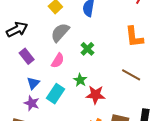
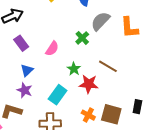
gray semicircle: (60, 33) -> (100, 21), moved
brown line: (131, 75) -> (108, 66), moved
cyan rectangle: (55, 94) -> (58, 95), moved

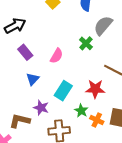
green star: (74, 69) -> (81, 111), moved
purple star: (25, 90) -> (41, 108), moved
cyan rectangle: (58, 95) -> (63, 91), moved

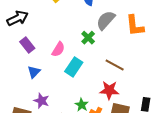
red star: (95, 89) -> (109, 90), moved
cyan rectangle: (63, 91) -> (74, 67), moved

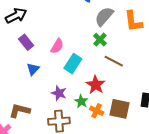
green cross: (88, 38) -> (100, 40), moved
red star: (109, 90) -> (96, 85), moved, turned 30
purple star: (41, 101) -> (59, 93), moved

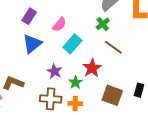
purple rectangle: (26, 42) -> (29, 16), turned 63
blue triangle: (33, 69) -> (32, 44), size x1.5
orange cross: (97, 111) -> (75, 104), moved, turned -32

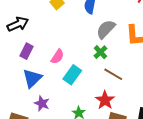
red star: (92, 68) -> (105, 100), moved
purple star: (55, 71) -> (42, 103), moved

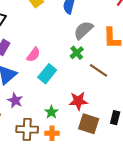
brown line: (113, 74) -> (99, 70), moved
red star: (105, 100) -> (78, 101), turned 30

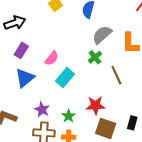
brown line: (99, 70) -> (116, 75), turned 30
purple star: (15, 100) -> (42, 110), moved

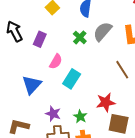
black arrow: (15, 23) -> (14, 31), turned -90
purple rectangle: (21, 50) -> (40, 39), moved
green cross: (95, 57) -> (80, 37), moved

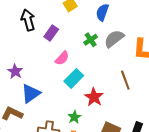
blue triangle: (32, 85) -> (31, 93), moved
red star: (106, 102) -> (94, 97), moved, turned 30
purple star: (53, 114) -> (15, 71), moved

